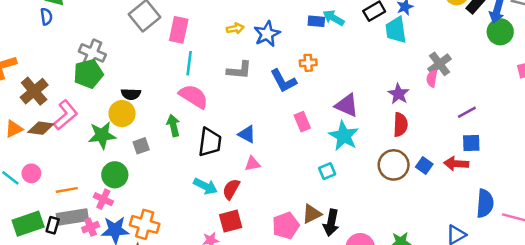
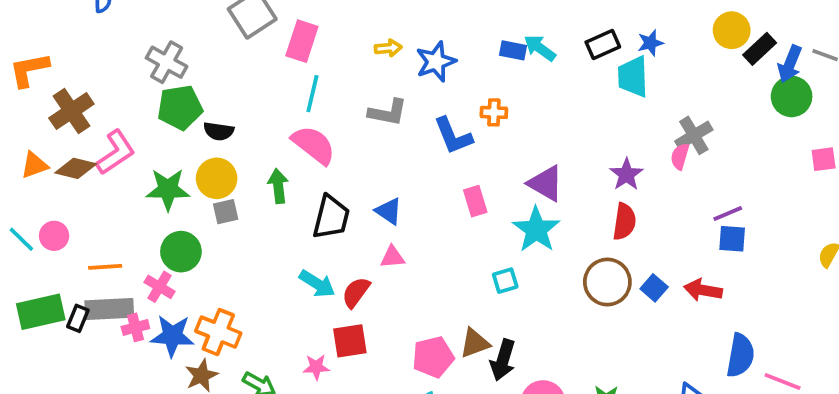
green pentagon: (88, 74) -> (180, 107), moved
yellow circle: (122, 114) -> (217, 178), moved
blue square: (471, 143) -> (732, 239), moved

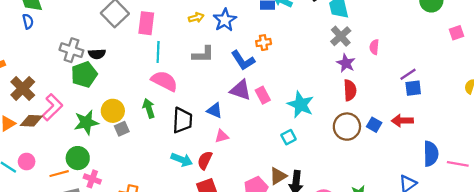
black semicircle: (219, 131) -> (97, 54), moved
gray cross: (694, 135) -> (341, 36), moved
purple triangle: (546, 183) -> (240, 90), moved
green circle: (181, 252) -> (78, 158), moved

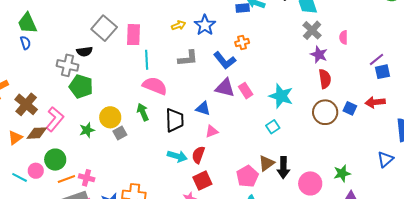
black semicircle: (97, 54) -> (85, 52), moved
green pentagon: (84, 74) -> (81, 87), turned -30
green star: (86, 122) -> (87, 130), size x0.7
green circle: (78, 158) -> (55, 160), moved
pink cross: (92, 179) -> (87, 178), moved

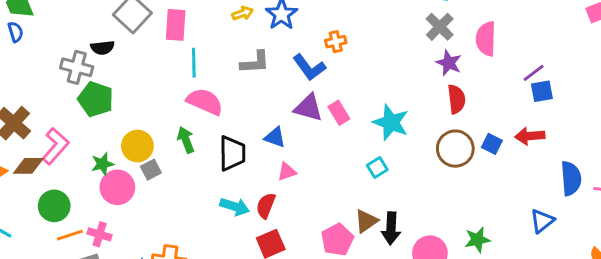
pink semicircle: (344, 37) -> (486, 39), size x1.6
pink circle: (36, 171) -> (117, 187), moved, size x1.5

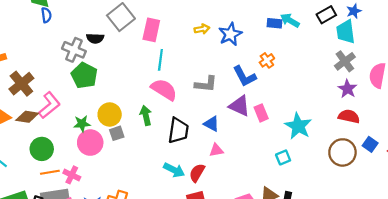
blue semicircle: (15, 32) -> (46, 15), moved
orange cross: (336, 42) -> (267, 60), turned -32
gray L-shape: (255, 62) -> (206, 84), moved
red semicircle: (456, 99) -> (349, 116), turned -80
blue square: (492, 144) -> (370, 144), moved

